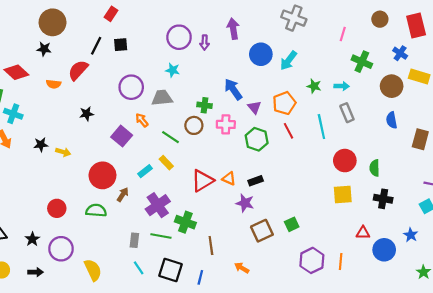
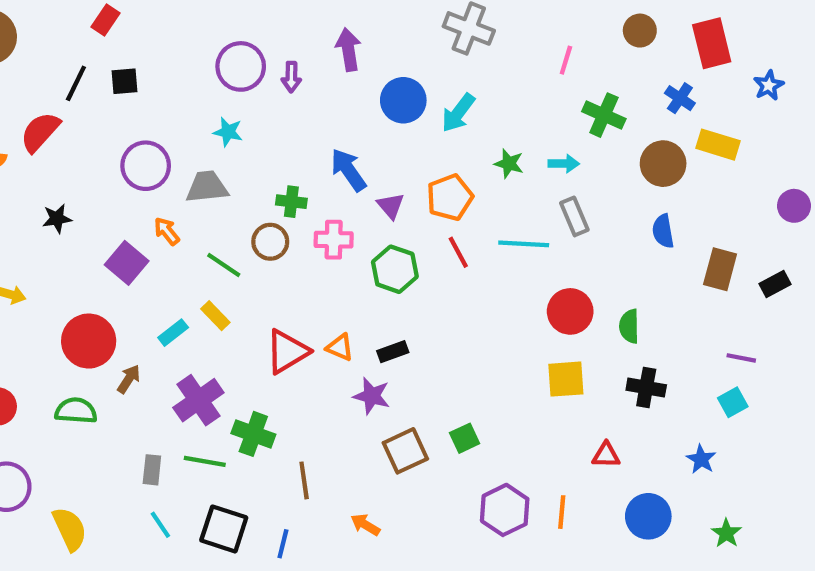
cyan line: (321, 127) -> (524, 244), turned -75
blue circle: (384, 250) -> (648, 516), moved

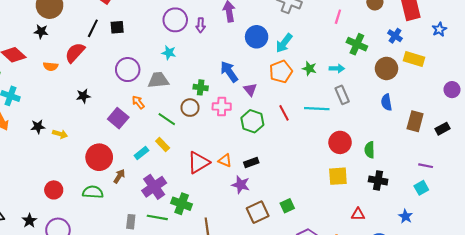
orange pentagon: (450, 197) -> (281, 72), moved

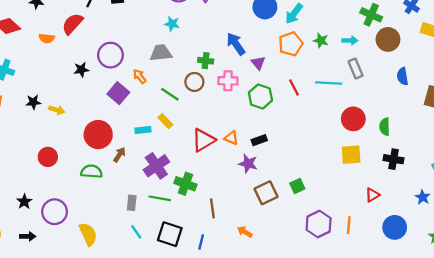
brown circle: (387, 68) -> (388, 39), moved
purple circle: (128, 70) -> (110, 55), moved
cyan rectangle: (141, 153) -> (143, 130), turned 32
red circle: (54, 190) -> (48, 157), moved
red triangle: (358, 214) -> (372, 195), turned -32

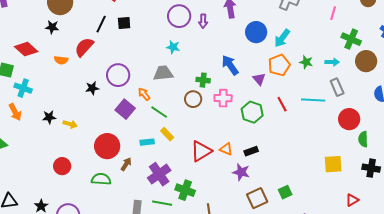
purple triangle: (258, 63) -> (259, 79), moved
green line: (170, 94) -> (159, 112), moved
red circle: (353, 119) -> (349, 119), moved

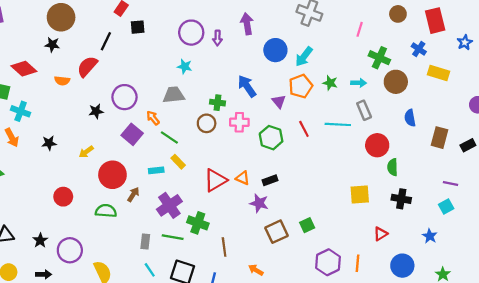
black square: (124, 23) -> (138, 27), moved
yellow arrow: (70, 124) -> (86, 152), moved, turned 128

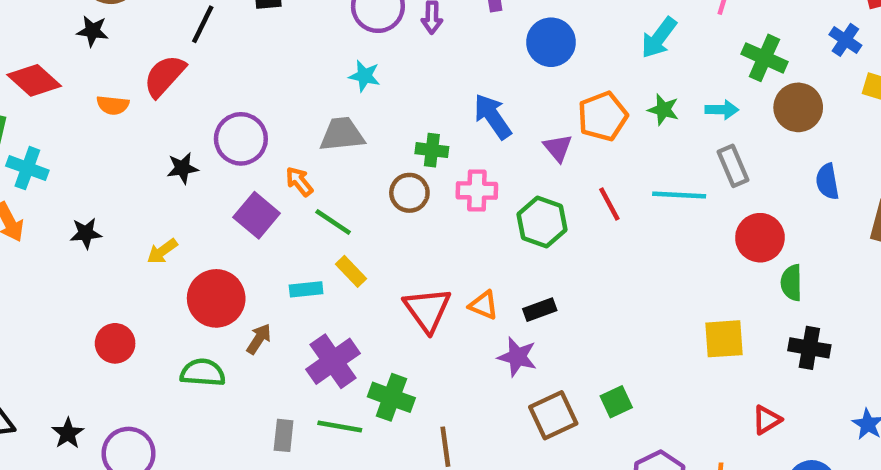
cyan arrow: (304, 57) -> (659, 38), moved
red triangle: (215, 180) -> (427, 310), turned -35

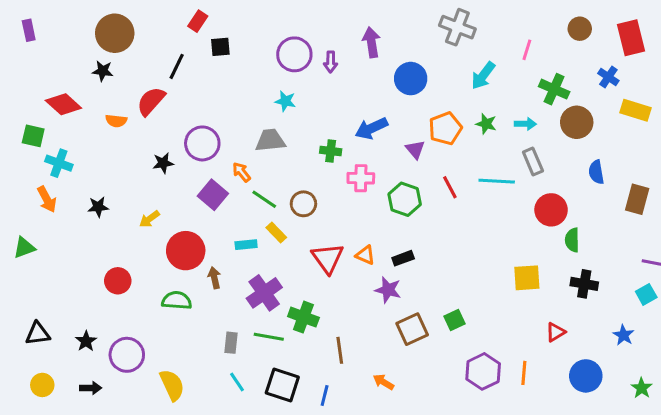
blue arrow: (493, 116) -> (371, 128), turned -80
brown circle: (409, 193) -> (303, 204), moved
brown arrow: (259, 339) -> (214, 278), turned -45

